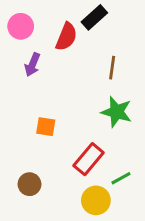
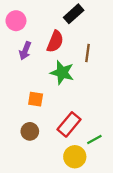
red semicircle: (66, 37) -> (55, 41), moved
green star: (117, 112) -> (62, 73), moved
brown circle: (29, 184) -> (30, 131), moved

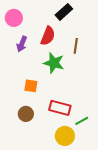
red rectangle: (69, 124) -> (60, 108), turned 65

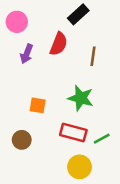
green star: (54, 63) -> (81, 98), moved
brown circle: (26, 114) -> (22, 140), moved
green line: (82, 121) -> (102, 139), moved

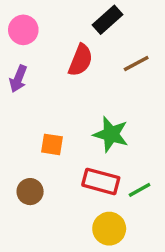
purple arrow: (27, 54) -> (18, 79), moved
brown line: (93, 56) -> (136, 64), moved, turned 54

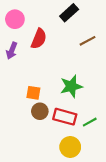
red semicircle: (81, 60) -> (39, 39), moved
green star: (111, 134) -> (71, 86), turned -30
brown circle: (30, 192) -> (40, 111), moved

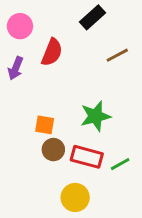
yellow circle: (70, 147) -> (75, 197), moved

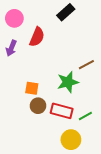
brown line: (117, 55) -> (86, 65), moved
yellow circle: (75, 197) -> (71, 140), moved

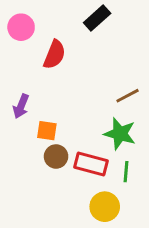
purple arrow: (11, 48) -> (21, 106), moved
green star: (68, 82) -> (120, 134), moved, turned 30
green line: (85, 116) -> (126, 172), turned -56

